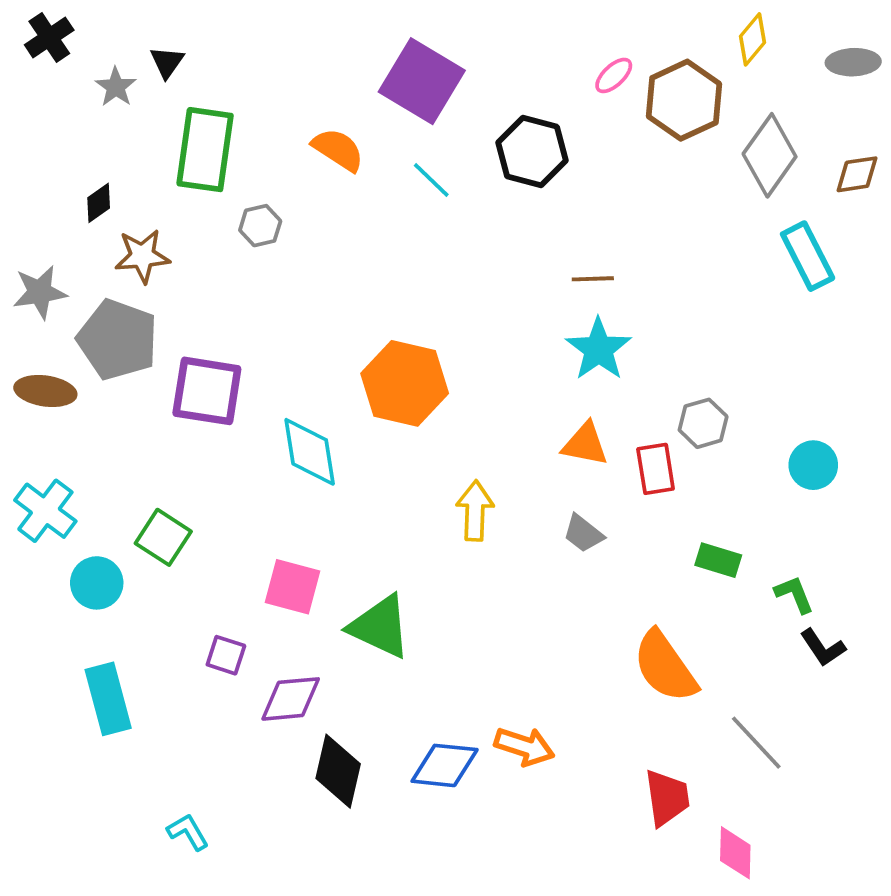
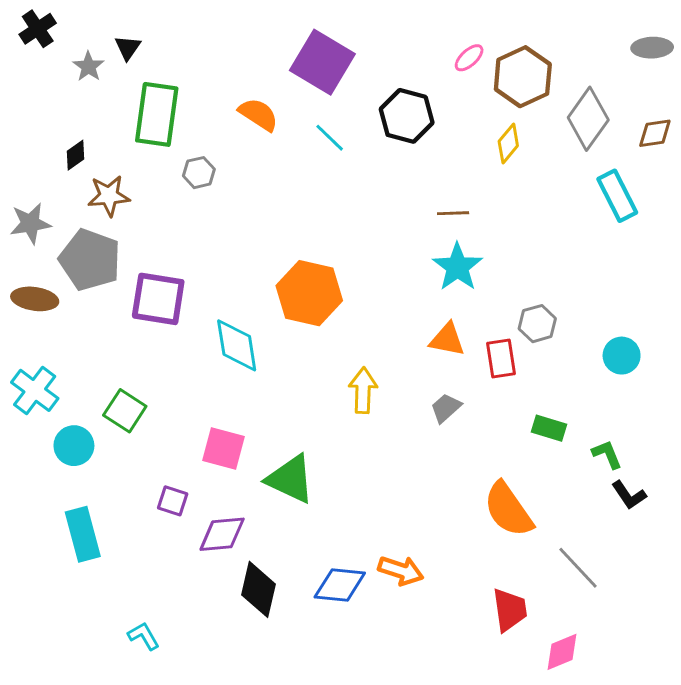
yellow diamond: (752, 39) -> (508, 143), moved
gray trapezoid: (583, 534) -> (446, 408), turned 100
pink diamond: (735, 853) -> (562, 652), turned 66

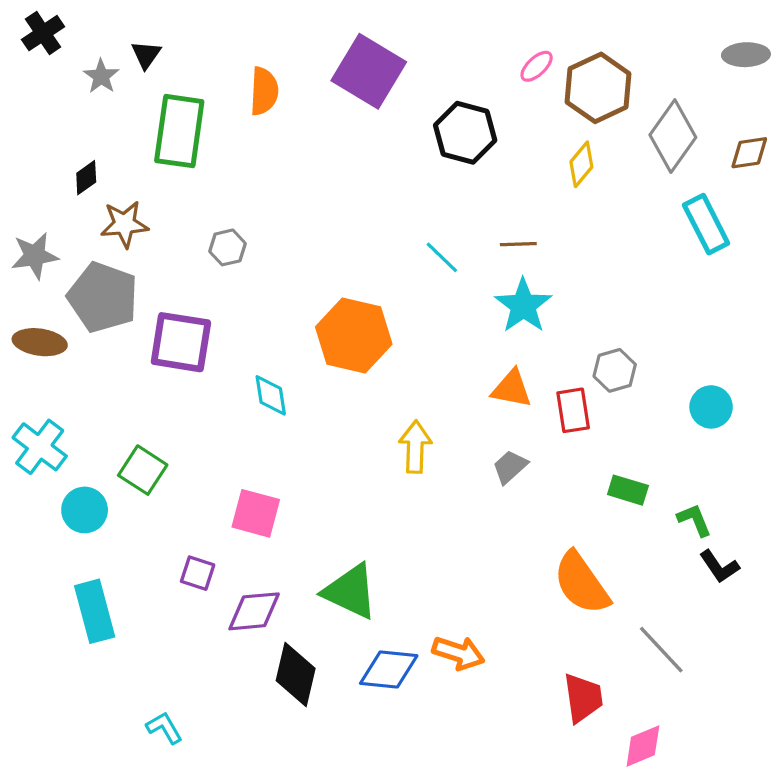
orange semicircle: (258, 114) -> (264, 91), moved, turned 60
cyan line: (330, 138) -> (442, 257), moved
gray hexagon: (199, 173) -> (227, 247), moved
cyan diamond: (237, 345) -> (271, 395), size x0.7
green triangle: (290, 479) -> (350, 591), moved

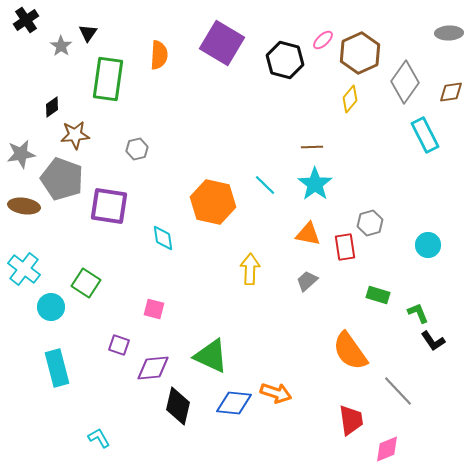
black hexagon: (465, 133) -> (285, 60), moved
cyan line: (442, 257) -> (265, 185), moved
pink square: (256, 513) -> (154, 309), size x0.7

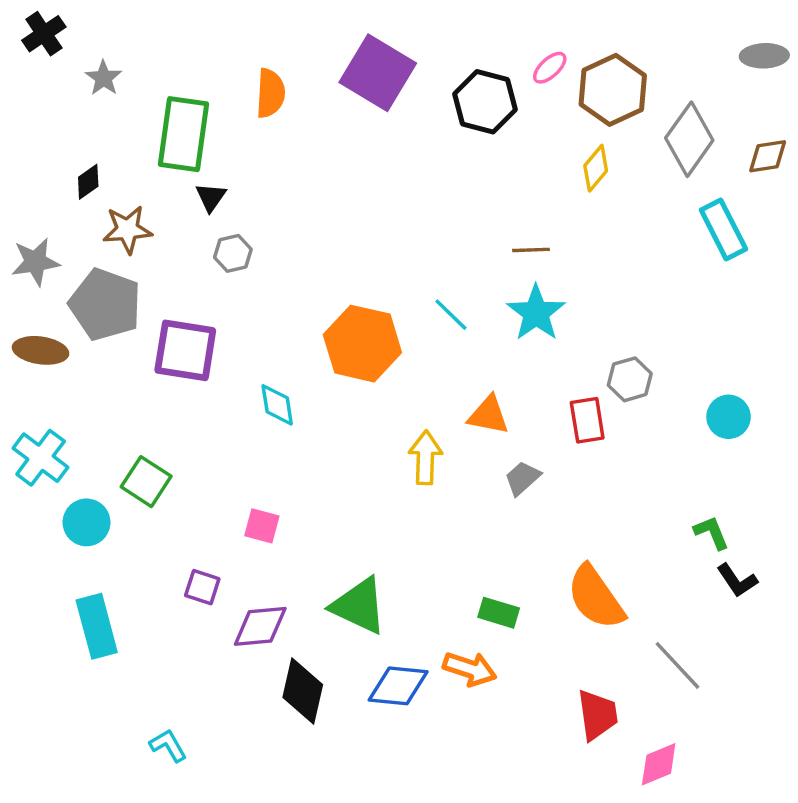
black triangle: (88, 33) -> (211, 197), moved
orange triangle: (308, 234) -> (488, 415), moved
green rectangle: (378, 295) -> (499, 613), moved

